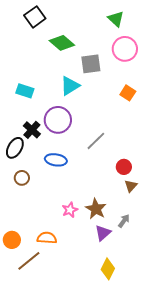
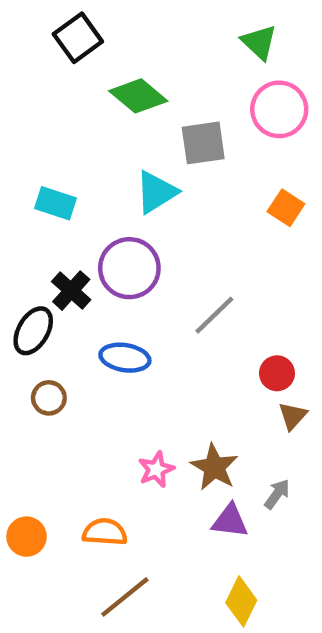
purple triangle: (103, 233) -> (230, 521), turned 48
brown line: (29, 261) -> (125, 597), moved

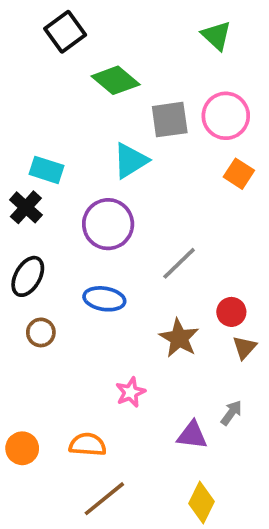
pink circle: (279, 109) -> (226, 116), moved
black cross: (71, 291) -> (26, 207), moved
brown star: (214, 467) -> (179, 338), moved

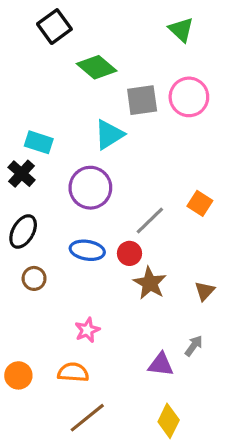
orange square: (239, 174) -> (200, 203), moved
red circle: (231, 312) -> (129, 253), moved
pink star: (131, 392) -> (87, 330), moved

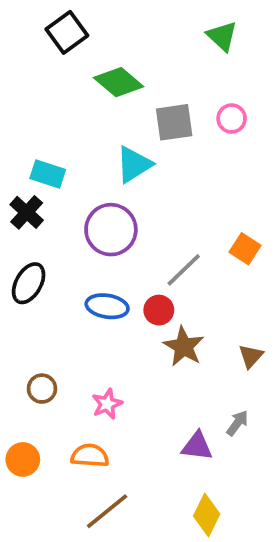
pink circle: (189, 97) -> (232, 119), size x0.6
brown circle: (34, 278) -> (42, 389), moved

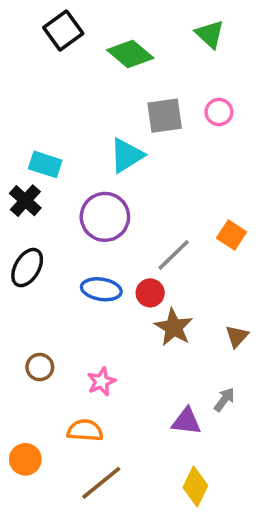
green diamond: (119, 82) -> (130, 54), moved
orange circle: (23, 459) -> (25, 459), moved

